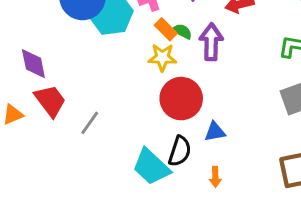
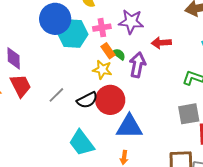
gray line: (90, 123) -> (56, 95), moved
blue triangle: (215, 132) -> (129, 127), size x1.8
black semicircle: (180, 151) -> (87, 100), moved, turned 35

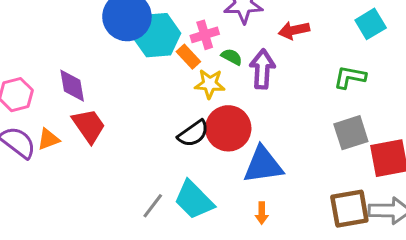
pink cross: (102, 28) -> (205, 35), moved
orange rectangle: (108, 51) -> (188, 57), moved
gray line: (56, 95) -> (153, 206), moved

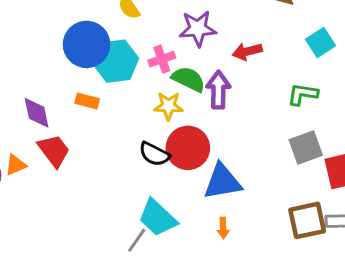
orange rectangle: (188, 57) -> (87, 101), moved, turned -30
green semicircle: (232, 57) -> (189, 79), size x1.6
black semicircle: (193, 134) -> (154, 154), turned 64
gray line: (153, 206) -> (137, 240), moved

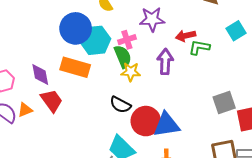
green semicircle: (189, 79) -> (123, 56), moved, turned 40
green L-shape: (303, 94) -> (199, 47), moved
orange rectangle: (87, 101) -> (75, 67), size x1.8
red circle: (188, 148) -> (146, 121), moved

